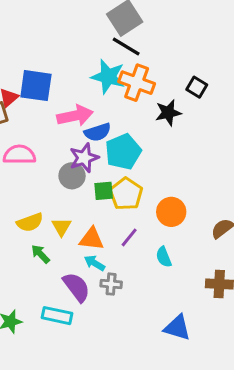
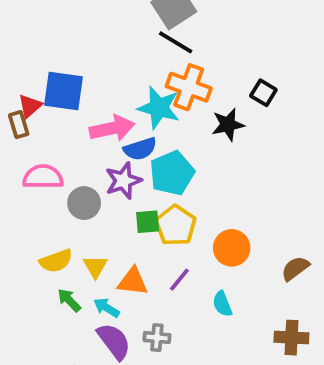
cyan star: (108, 77) -> (159, 108), moved
gray circle: (72, 176) -> (84, 203), moved
cyan arrow: (95, 263) -> (106, 308), moved

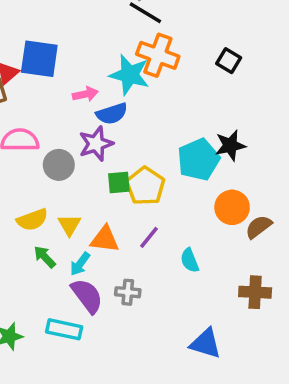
black star: (228, 125) -> (230, 145), moved
pink arrow: (112, 128) -> (85, 94), size x0.6
cyan pentagon: (172, 173) -> (198, 160), moved
orange circle: (232, 248) -> (232, 207), moved
cyan arrow: (106, 308) -> (80, 264), turned -85

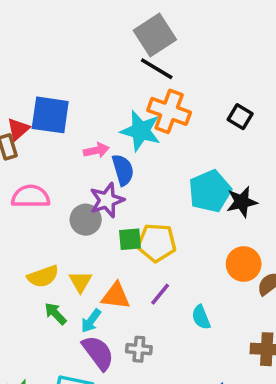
blue semicircle: (112, 114) -> (123, 170), turned -88
cyan pentagon: (198, 160) -> (210, 191), moved
gray circle: (59, 165) -> (86, 220), moved
yellow pentagon: (145, 186) -> (157, 243), turned -30

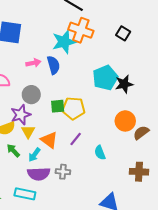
cyan star: (141, 131) -> (64, 42), turned -30
pink arrow: (96, 150) -> (33, 63), moved
purple star: (107, 200) -> (21, 115), moved
orange triangle: (116, 296) -> (49, 140), turned 30
purple semicircle: (98, 353) -> (39, 174), turned 125

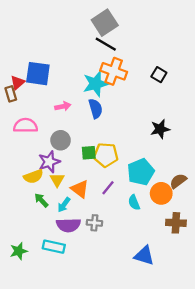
blue semicircle: (53, 65) -> (96, 109), moved
cyan pentagon: (105, 78) -> (141, 172), moved
orange circle: (125, 121) -> (161, 193), moved

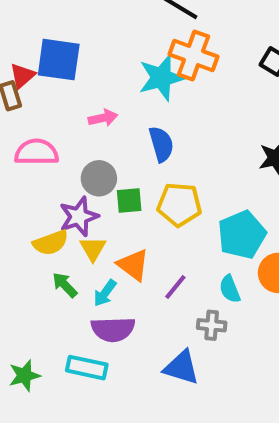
blue semicircle: (96, 109) -> (161, 144), moved
green square: (89, 153) -> (129, 200), moved
purple line: (108, 188) -> (175, 287), moved
gray cross: (94, 223) -> (212, 325), moved
blue triangle: (144, 256) -> (181, 368), moved

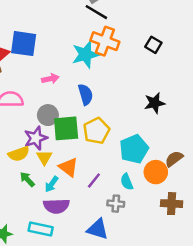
green square: (129, 200) -> (66, 128), size x1.6
yellow pentagon: (179, 204) -> (96, 131), turned -30

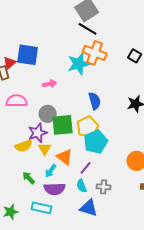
blue semicircle: (85, 94) -> (95, 101), moved
cyan pentagon: (134, 149) -> (96, 142), moved
green arrow: (27, 179) -> (29, 178), moved
cyan semicircle: (127, 182) -> (82, 186), moved

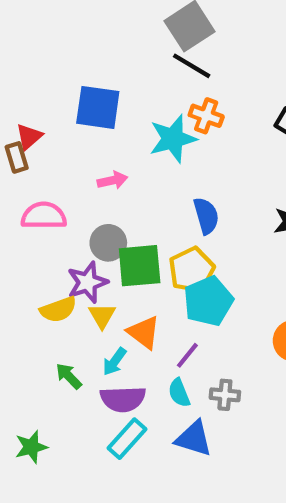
orange cross: (95, 53) -> (206, 116), size x0.7
blue square: (28, 55) -> (98, 107), moved
cyan rectangle: (42, 208) -> (127, 439), moved, turned -60

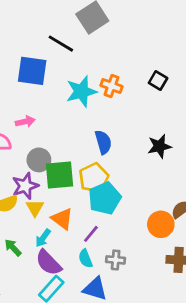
black line: (192, 66) -> (61, 44), moved
orange cross: (206, 116) -> (112, 86), moved
pink arrow: (112, 180) -> (25, 122), moved
purple semicircle: (123, 399) -> (49, 263), turned 48

